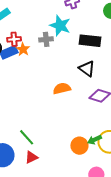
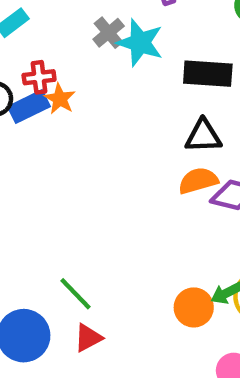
gray cross: (46, 39) -> (109, 33), moved, turned -32
black triangle: (87, 69) -> (203, 136), turned -36
orange semicircle: (62, 89) -> (198, 181), moved

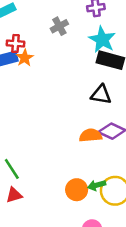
cyan star: (140, 43) -> (102, 40), moved
orange semicircle: (198, 181) -> (91, 135), moved

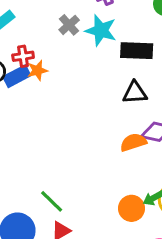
cyan star: (102, 40) -> (101, 30), moved
orange star: (25, 58) -> (37, 70), turned 30

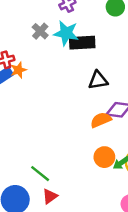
black rectangle: (137, 51) -> (82, 43), moved
orange circle: (132, 208) -> (104, 157), moved

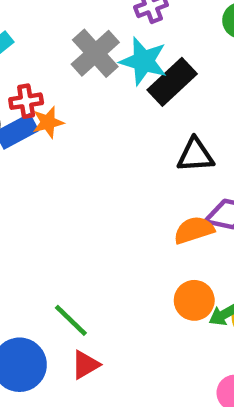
gray cross: (40, 31) -> (95, 53), size x1.5
black rectangle: (82, 43) -> (172, 82), turned -45

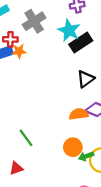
gray cross: (95, 53) -> (34, 21), moved
black triangle: (195, 155) -> (86, 79), turned -42
green line: (71, 320) -> (26, 138), moved

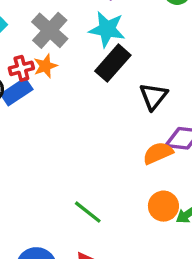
black rectangle: (81, 43) -> (113, 63), moved
orange star: (19, 51) -> (45, 66), moved

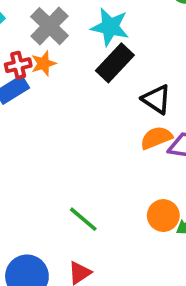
black triangle: (153, 96) -> (157, 99), turned -36
orange semicircle: (158, 153) -> (156, 138), moved

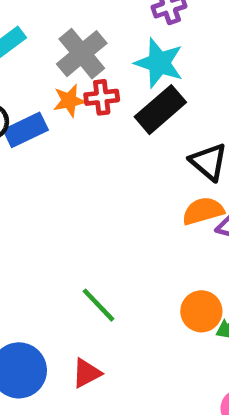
red cross: (18, 65) -> (102, 97), moved

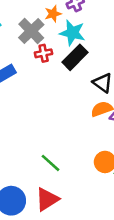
orange star: (69, 101) -> (53, 14), moved
red triangle: (87, 373) -> (47, 199), size x1.5

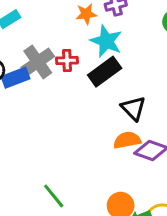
gray cross: (31, 31) -> (38, 62), moved

